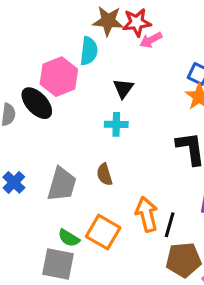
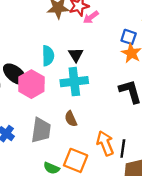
cyan semicircle: (89, 51) -> (48, 56), moved
pink hexagon: (59, 77) -> (31, 84), moved
cyan cross: (116, 124) -> (74, 82), size x1.6

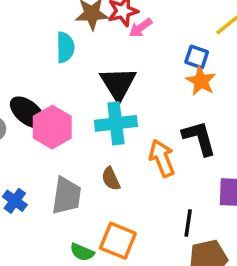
black triangle: (76, 55) -> (118, 84), size x1.6
cyan semicircle: (48, 56) -> (65, 47), moved
orange arrow: (105, 143) -> (162, 158), moved

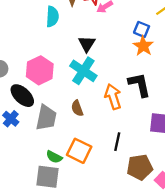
black triangle: (118, 84) -> (87, 44), size x0.7
black ellipse: (28, 112) -> (22, 96), moved
cyan cross: (116, 123) -> (83, 71), turned 36
black line: (188, 223) -> (117, 142), moved

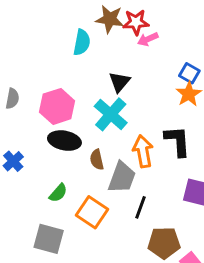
black ellipse: (22, 96) -> (64, 141), moved, turned -40
gray trapezoid: (46, 118) -> (122, 177), moved
green semicircle: (54, 157) -> (58, 193), moved, turned -84

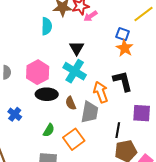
black line: (140, 207) -> (118, 130), moved
orange square: (92, 212) -> (74, 139), turned 30

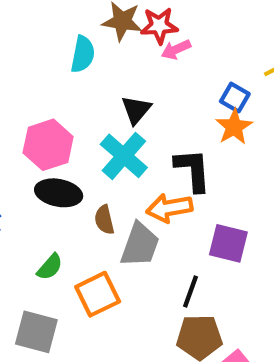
black L-shape: (123, 81) -> (193, 170), moved
orange arrow: (101, 92) -> (169, 208), turned -90
purple square: (142, 113) -> (228, 243), moved

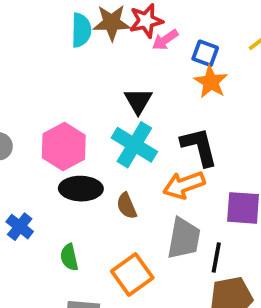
cyan semicircle: (83, 54) -> (81, 30), moved
blue square: (235, 98) -> (205, 53), moved
orange star: (234, 127) -> (211, 82), moved
gray trapezoid: (140, 245) -> (184, 238), moved
green semicircle: (50, 267) -> (69, 257), moved, turned 136

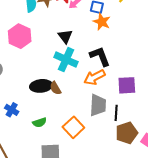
pink hexagon: (64, 147) -> (20, 36), moved
brown semicircle: (127, 206) -> (55, 88), moved
green semicircle: (69, 257) -> (39, 122), turned -88

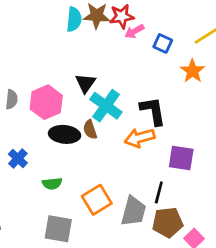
orange star: (102, 22) -> (193, 71), moved
pink hexagon: (20, 36) -> (46, 102), moved
black triangle: (65, 36) -> (85, 83), moved
brown semicircle: (55, 88) -> (90, 130), moved
gray trapezoid: (98, 105) -> (134, 211), moved

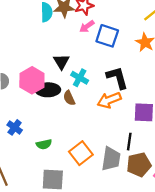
pink arrow: (134, 31) -> (87, 26), moved
blue square: (163, 43) -> (107, 36), moved, size x1.5
cyan cross: (106, 106) -> (80, 78), size x0.7
black ellipse: (65, 134) -> (48, 90), moved

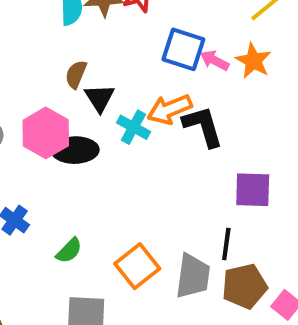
pink arrow: (87, 26) -> (215, 60), moved, turned 64
brown semicircle: (69, 98) -> (76, 74), moved, turned 48
orange arrow: (109, 100) -> (170, 109), moved
green semicircle: (44, 144) -> (69, 251), turned -32

